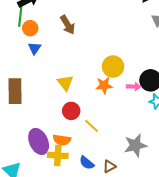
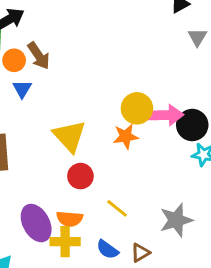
brown arrow: (68, 25) -> (39, 56), moved
yellow triangle: (65, 83) -> (69, 136), size x1.4
pink arrow: (134, 87) -> (166, 115), moved, size x1.6
yellow line: (91, 126) -> (117, 208), moved

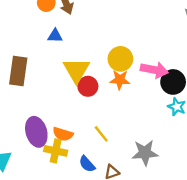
blue triangle: (22, 89) -> (55, 36), moved, turned 49
yellow circle: (137, 108) -> (120, 59), moved
red circle: (80, 176) -> (88, 86), moved

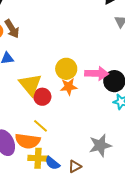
orange semicircle: (63, 134) -> (28, 141), size x1.4
yellow line: (101, 134) -> (41, 126), moved
yellow cross: (56, 151) -> (38, 158), moved

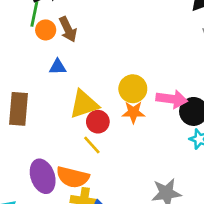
yellow triangle: (30, 85) -> (84, 104), turned 45
yellow line: (41, 126) -> (92, 145), moved

